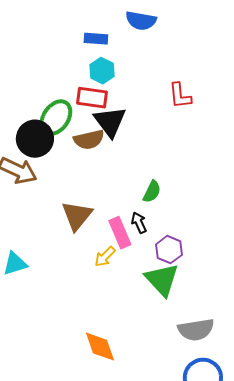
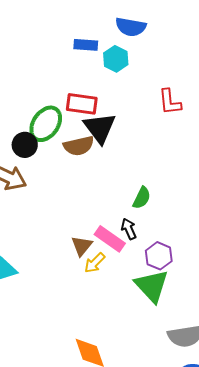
cyan hexagon: (102, 71) -> (116, 59), moved
black circle: (35, 139) -> (25, 145), size x0.7
brown triangle: (77, 216) -> (82, 246), moved, size x0.7
pink rectangle: (120, 233) -> (110, 239), turned -32

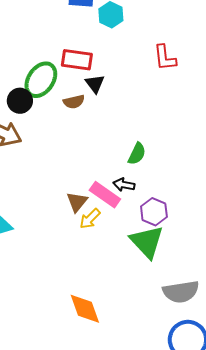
black triangle: (100, 128) -> (95, 84), size x0.6
brown semicircle: (79, 146) -> (74, 102), size x0.7
black arrow: (129, 229) -> (124, 185), turned -55

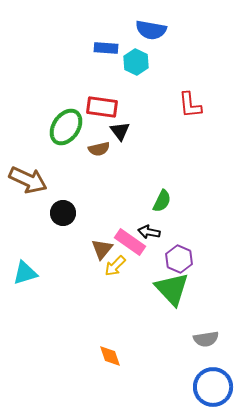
black circle: (20, 101) -> (63, 213), moved
gray semicircle: (181, 292) -> (206, 339), size x0.7
orange diamond: (85, 309) -> (110, 356), size x0.7

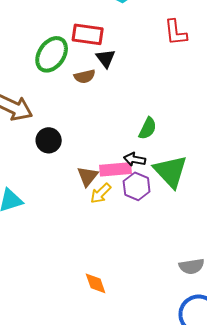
pink rectangle: (130, 242) -> (116, 169), turned -40
purple hexagon: (179, 259) -> (137, 186), moved
green triangle: (172, 289) -> (171, 171), moved

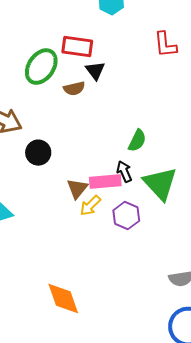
black arrow: (135, 159) -> (124, 172), turned 55
purple hexagon: (137, 186) -> (126, 216), moved
orange diamond: (96, 283) -> (63, 299), moved, size x1.5

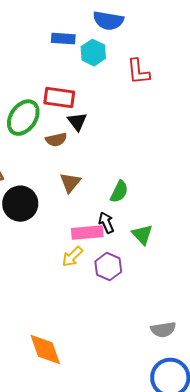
red L-shape: (165, 45) -> (138, 72), moved
black circle: (38, 153) -> (20, 204), size x1.4
green triangle: (160, 184) -> (142, 235), size x0.6
brown triangle: (77, 189) -> (70, 183), moved

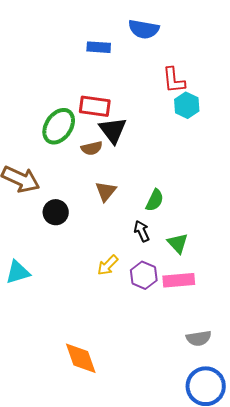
cyan hexagon: (93, 53) -> (187, 105), moved
black triangle: (77, 122) -> (113, 130), size x1.4
black circle: (20, 204) -> (56, 212), size x0.7
pink rectangle: (87, 233) -> (179, 280), moved

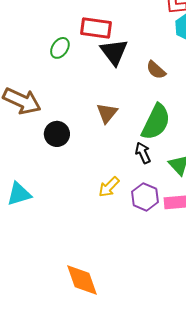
green ellipse: (59, 126) -> (60, 48), size x0.6
brown semicircle: (92, 148) -> (156, 70), moved, turned 55
green semicircle: (155, 200) -> (156, 122), size x1.6

